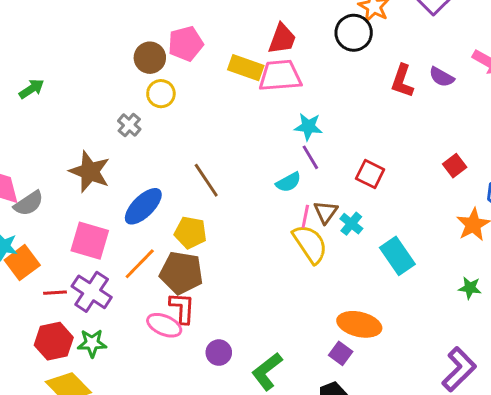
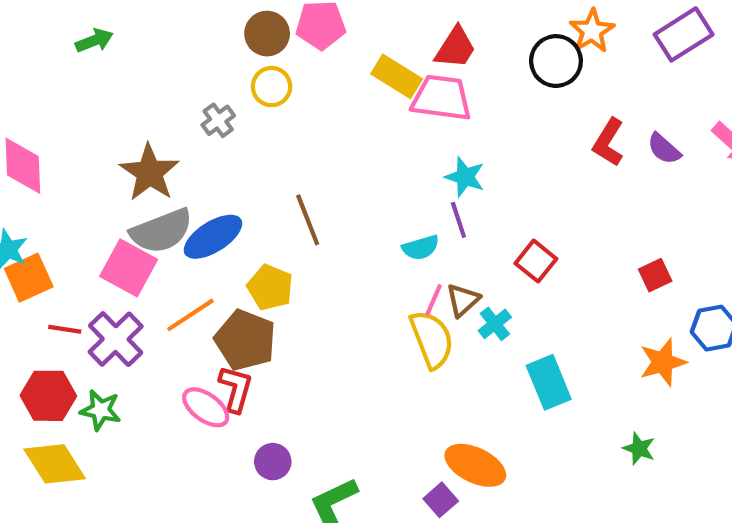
gray semicircle: (29, 203) -> (161, 231), moved, size x1.4

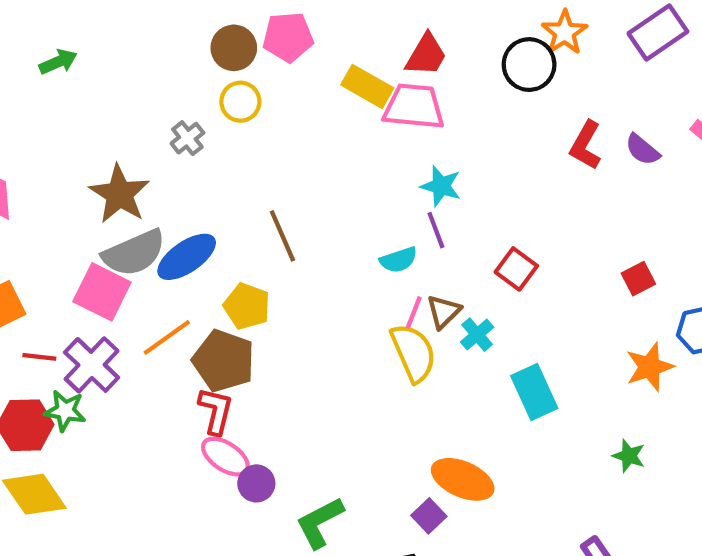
pink ellipse: (206, 407) -> (225, 457), moved
green star: (101, 410) -> (65, 411), moved

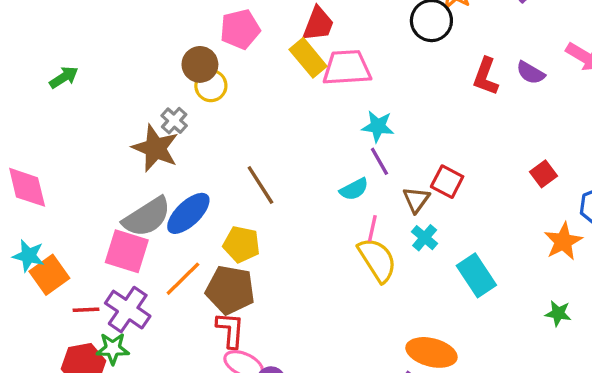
brown circle: (234, 48) -> (200, 64), moved
red trapezoid: (426, 55) -> (318, 24), moved
yellow rectangle: (367, 86) -> (308, 58), turned 30
brown star: (119, 194) -> (155, 148), moved
brown triangle: (444, 312) -> (416, 200), moved

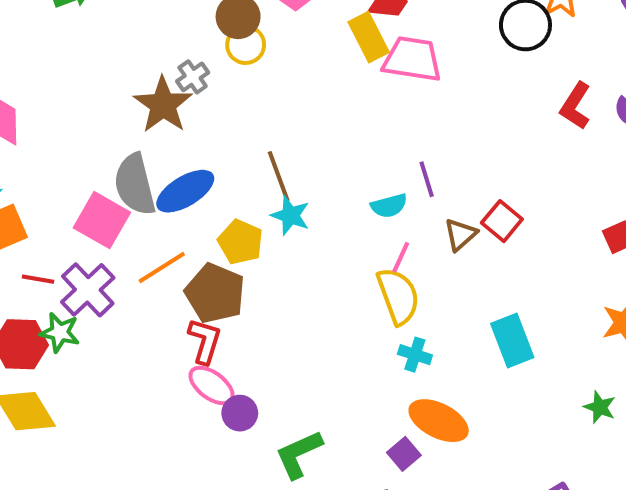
cyan star: (378, 126) -> (290, 215), moved
gray semicircle: (147, 217) -> (135, 184), turned 96
cyan cross: (425, 238) -> (415, 355), moved, turned -35

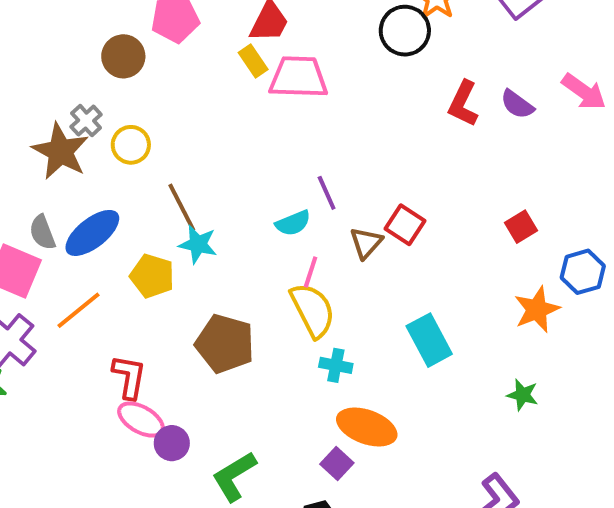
yellow rectangle: (369, 37) -> (253, 61), size x0.7
yellow circle: (246, 45) -> (131, 145), moved
gray semicircle: (135, 184) -> (42, 232), size x0.6
brown pentagon: (215, 293) -> (225, 344), moved

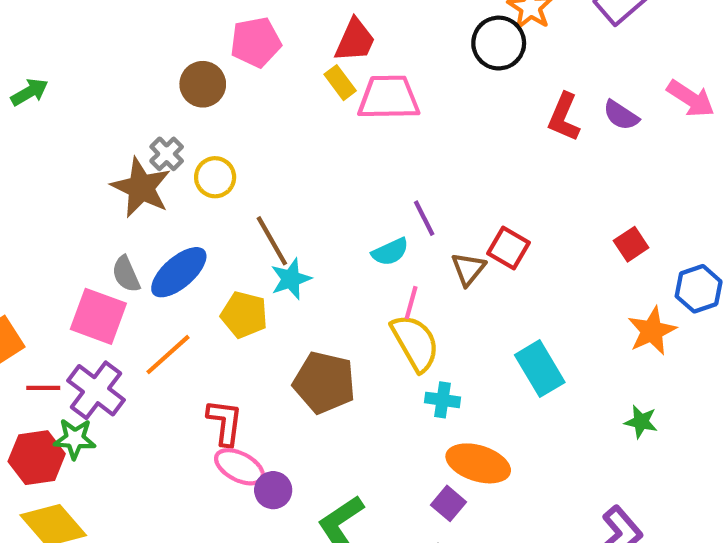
cyan star: (198, 244) -> (291, 279), turned -30

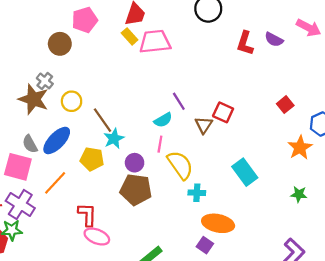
yellow circle: (215, 177) -> (72, 101), moved
pink line: (411, 303) -> (160, 144), moved
purple circle: (273, 490) -> (135, 163), moved

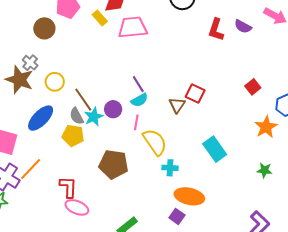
yellow rectangle: (130, 36) -> (100, 18), moved
purple line: (179, 101) -> (138, 84), moved
gray semicircle: (30, 144) -> (77, 116), moved
purple circle: (135, 163) -> (113, 109), moved
orange line: (55, 183) -> (31, 169), moved

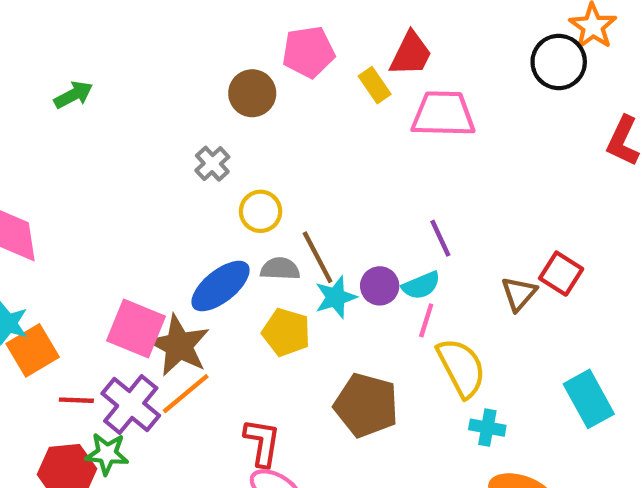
brown star: (19, 80) -> (179, 345), moved
cyan semicircle: (139, 100) -> (421, 285), moved
gray semicircle: (77, 116) -> (280, 269), moved, turned 114

